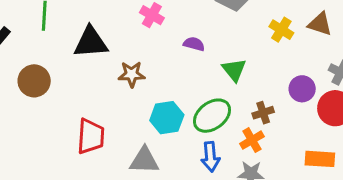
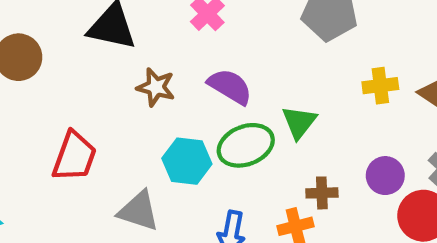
yellow cross: (281, 30) -> (380, 86), turned 35
purple semicircle: (194, 44) -> (230, 87), moved, size x1.5
green ellipse: (212, 116) -> (246, 145), moved

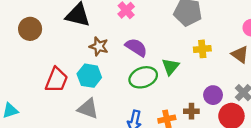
yellow cross: (380, 86) -> (202, 49), moved
cyan hexagon: (187, 161) -> (89, 76), moved
brown cross: (322, 193) -> (191, 111), moved

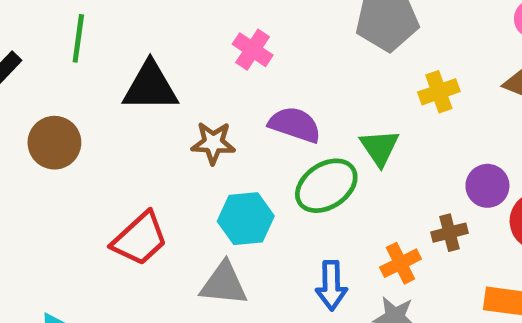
cyan hexagon: (89, 76) -> (246, 219), moved
red trapezoid: (57, 80) -> (140, 239), turned 40

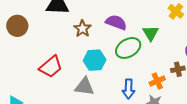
yellow cross: (439, 92) -> (176, 11), turned -35
brown star: (213, 143) -> (82, 29), turned 30

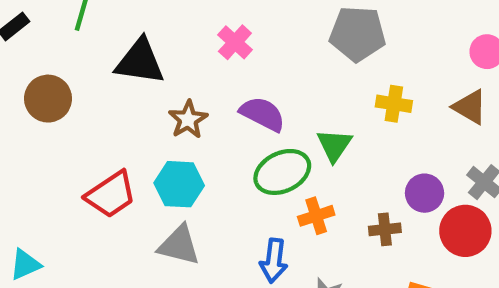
yellow cross: (176, 11) -> (394, 104), turned -35
cyan hexagon: (95, 60) -> (179, 184), moved
orange cross: (157, 81) -> (316, 216), moved

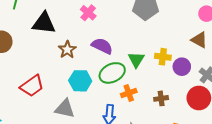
yellow cross: (394, 104) -> (163, 57), moved
cyan hexagon: (179, 184) -> (80, 81), moved
purple circle: (425, 193) -> (182, 67), moved

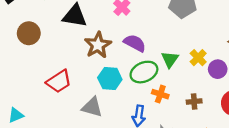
brown star: (67, 50) -> (98, 45), size x1.4
yellow cross: (163, 57) -> (198, 58), turned 35
orange cross: (129, 93) -> (160, 94), turned 35

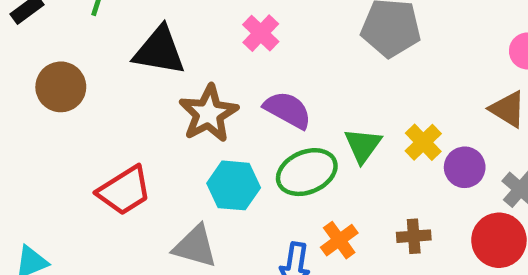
orange cross: (160, 94) -> (339, 240), moved, turned 35

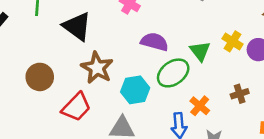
black triangle: (159, 51) -> (77, 26), turned 40
brown circle: (61, 87) -> (40, 77), moved
brown star: (209, 113) -> (97, 68), moved

